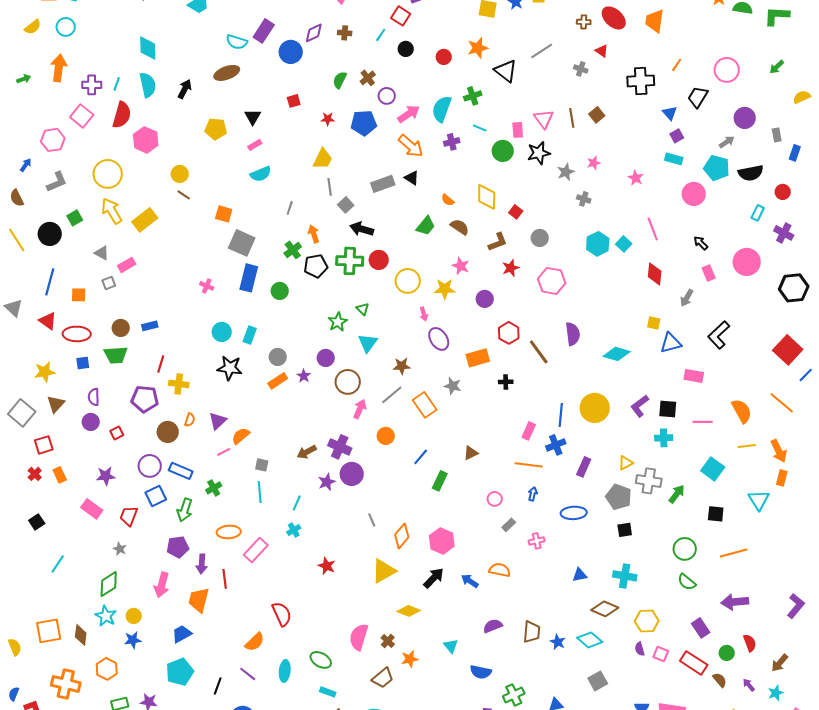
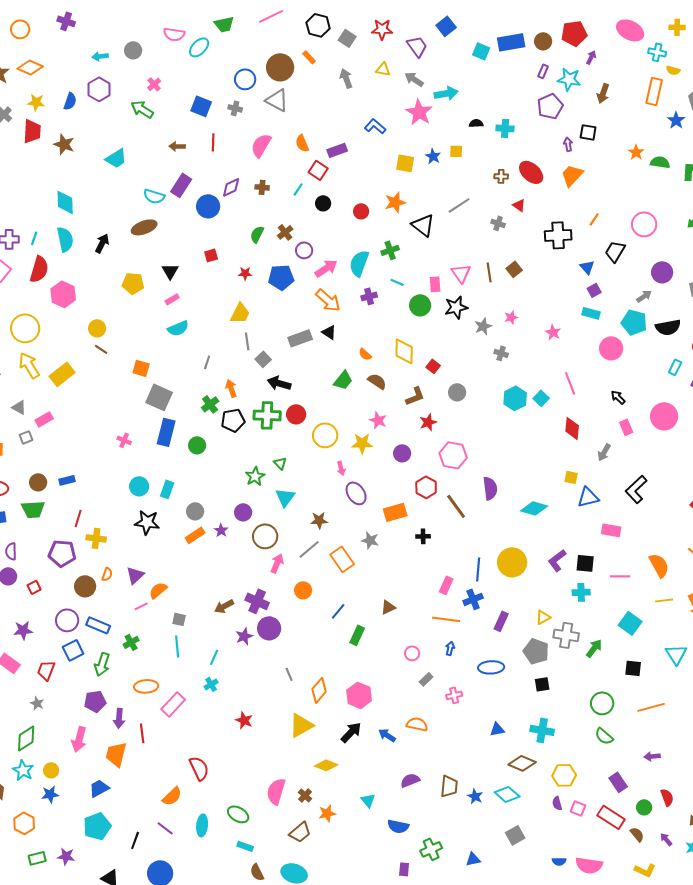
orange trapezoid: (655, 21) -> (572, 175), turned 35
pink hexagon: (552, 281) -> (453, 455), moved
purple arrow: (735, 602) -> (652, 756), size x0.6

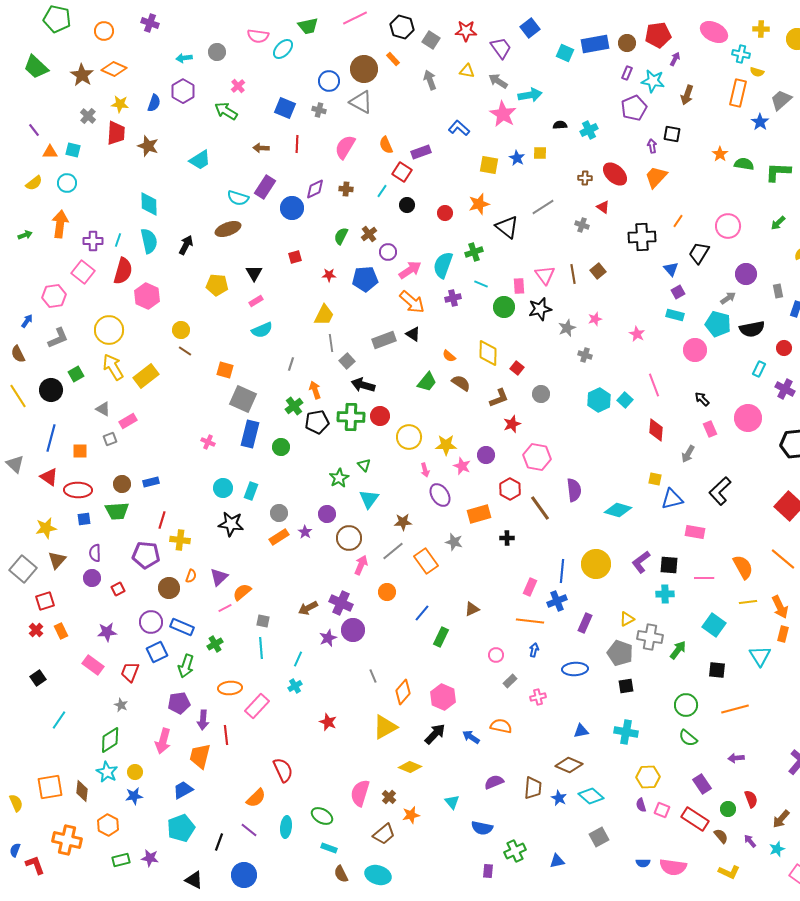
cyan cross: (505, 128) -> (589, 130), turned -30
pink star: (378, 420) -> (462, 466), moved
brown diamond: (522, 763) -> (569, 765), moved

